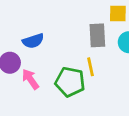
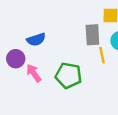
yellow line: (91, 67) -> (102, 55), moved

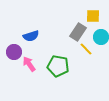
gray rectangle: (92, 35) -> (78, 32), turned 36
yellow line: (102, 55) -> (86, 49), turned -32

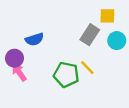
yellow line: (86, 49) -> (87, 68), moved
pink arrow: (29, 64) -> (19, 72), moved

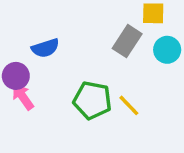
yellow line: (87, 68) -> (129, 105), moved

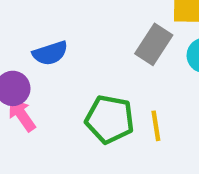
yellow line: (129, 105) -> (156, 126), turned 35

